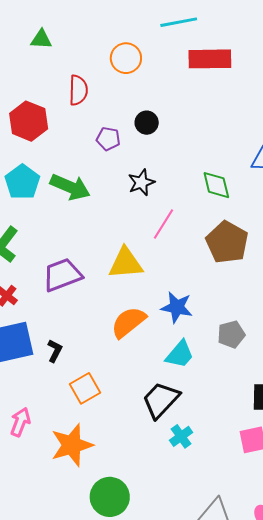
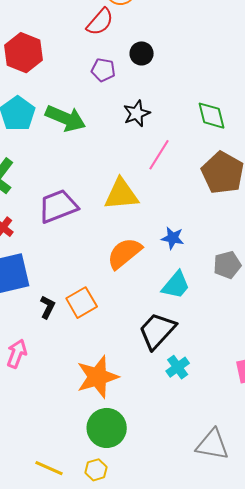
red semicircle: (78, 90) -> (100, 22), moved, turned 40
blue star: (177, 307) -> (173, 238), size x0.7
black L-shape: (55, 351) -> (48, 307), moved
orange square: (85, 388) -> (82, 303), moved
orange star: (72, 445) -> (97, 377), moved

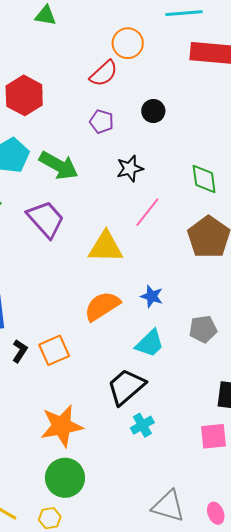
black circle: (142, 53) -> (153, 111), moved
purple trapezoid: (58, 206) -> (46, 219), moved, turned 63

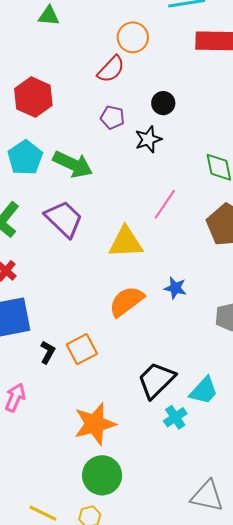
black star: (130, 168) -> (148, 139), moved
cyan trapezoid: (150, 343) -> (204, 391), moved

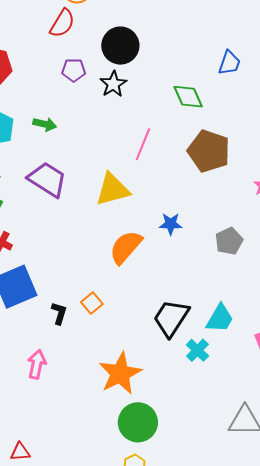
black circle: (163, 103) -> (120, 46), size x1.6
green arrow: (73, 164) -> (45, 124), size x0.6
orange square: (82, 349) -> (92, 303), size x0.7

